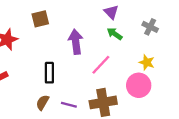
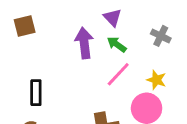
purple arrow: (76, 42) -> (84, 43), moved
pink line: (101, 65) -> (118, 74), moved

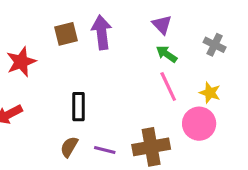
purple arrow: (84, 43) -> (102, 32), moved
pink line: (118, 74) -> (168, 87), turned -68

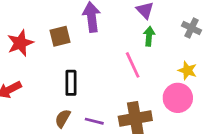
brown square: (66, 34) -> (60, 36), moved
green arrow: (167, 54) -> (149, 36), turned 60
pink line: (168, 87) -> (133, 65), moved

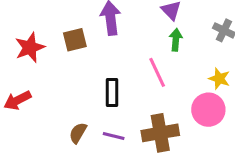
black rectangle: (71, 83) -> (112, 93), moved

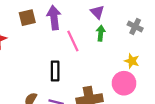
brown square: (75, 40) -> (27, 18), moved
pink line: (157, 72) -> (73, 41), moved

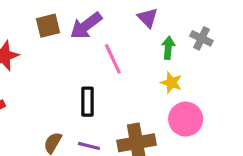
purple arrow: (54, 18) -> (86, 26), turned -120
green arrow: (101, 33) -> (168, 48), moved
yellow star: (132, 61) -> (171, 83), moved

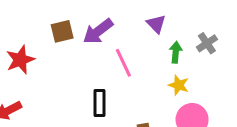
gray cross: (201, 38) -> (207, 43), turned 30

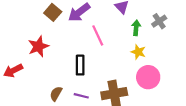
brown square: (62, 31) -> (53, 12), turned -35
red star: (20, 60) -> (38, 46), moved

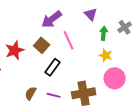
brown square: (53, 12) -> (42, 45), moved
black rectangle: (80, 65) -> (53, 67), turned 36

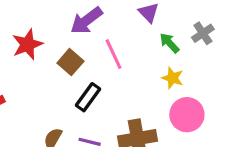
green arrow: (104, 33) -> (169, 43), turned -48
red star: (15, 50) -> (27, 44), moved

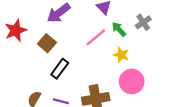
pink line: (114, 54) -> (96, 37), moved, turned 75

